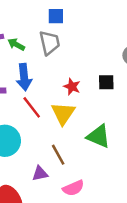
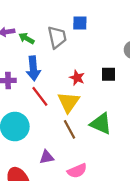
blue square: (56, 16) -> (80, 23), moved
brown line: (58, 155) -> (69, 129), moved

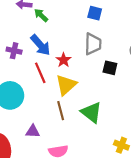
gray trapezoid: (57, 37) -> (93, 44), moved
blue arrow: (33, 68) -> (41, 45), turned -50
red star: (77, 78) -> (64, 60), moved

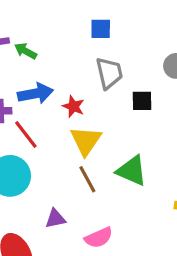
blue arrow: (41, 45) -> (35, 94), turned -45
red line: (40, 73) -> (26, 134), moved

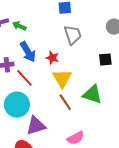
blue arrow: (35, 94) -> (28, 52), turned 75
black square: (142, 101) -> (105, 60), moved
purple triangle: (55, 219) -> (36, 126), moved, size x1.5

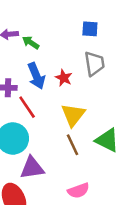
red star: (52, 58) -> (64, 78), moved

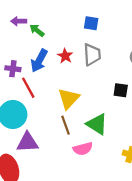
blue arrow: (36, 76) -> (39, 61), turned 45
red star: (64, 78) -> (65, 56), moved
pink semicircle: (78, 191) -> (83, 149), moved

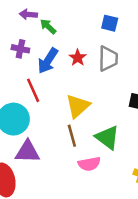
purple cross: (13, 69) -> (20, 49), moved

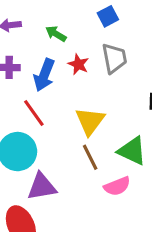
blue square: (110, 23) -> (108, 16), turned -30
green arrow: (48, 26) -> (56, 34), moved

